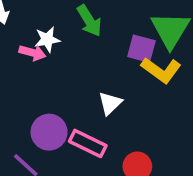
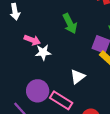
white star: (47, 39) -> (43, 52), moved

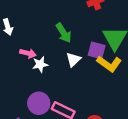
white triangle: (78, 77) -> (73, 60), moved

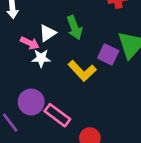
white triangle: (73, 60) -> (48, 33), moved
yellow L-shape: (109, 64) -> (82, 71), moved

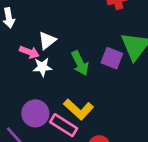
green arrow: (75, 28) -> (80, 63), moved
yellow L-shape: (82, 71) -> (79, 109), moved

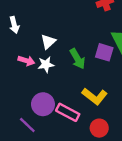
pink arrow: (29, 52) -> (26, 61), moved
yellow L-shape: (79, 109) -> (95, 96), moved

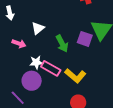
white star: (46, 65) -> (36, 62), moved
pink rectangle: (68, 112) -> (51, 68), moved

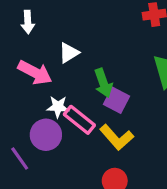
purple square: (85, 39) -> (116, 100), moved
pink arrow: (19, 44) -> (35, 73), size x1.5

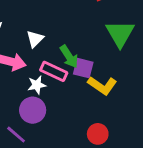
pink rectangle: (79, 120) -> (54, 71), moved
yellow L-shape: (117, 137) -> (102, 85), moved

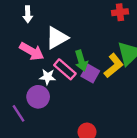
white triangle: (35, 39) -> (57, 38), size x1.5
yellow L-shape: (102, 85) -> (114, 66), moved, turned -90

